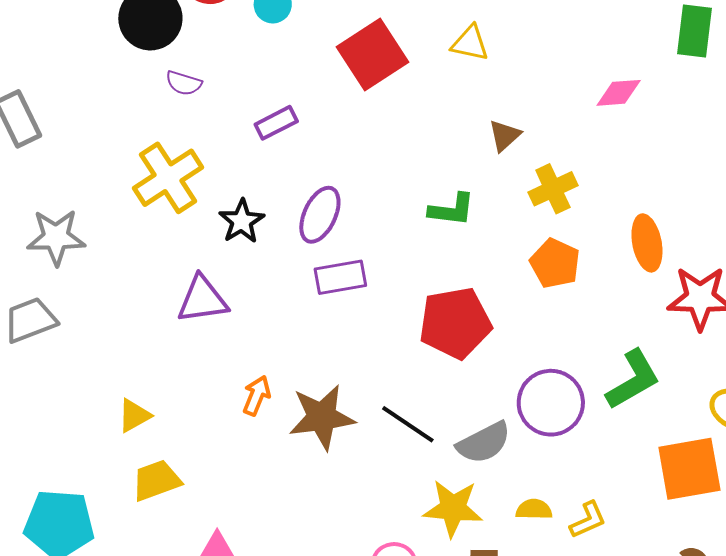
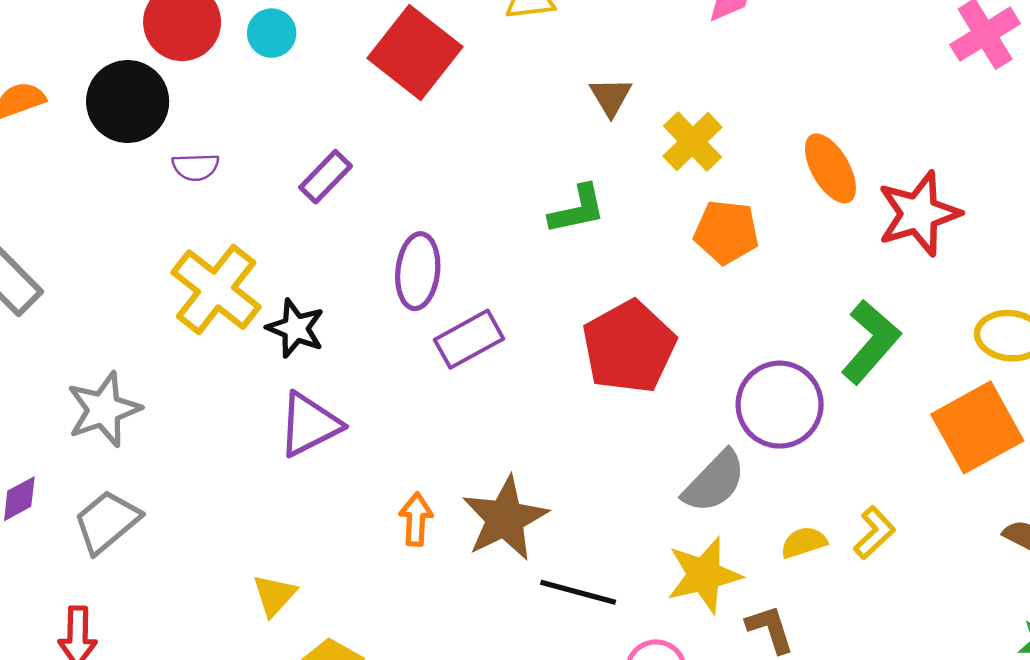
black star: (242, 221) -> (296, 328), moved
black line: (408, 424) -> (578, 592), moved

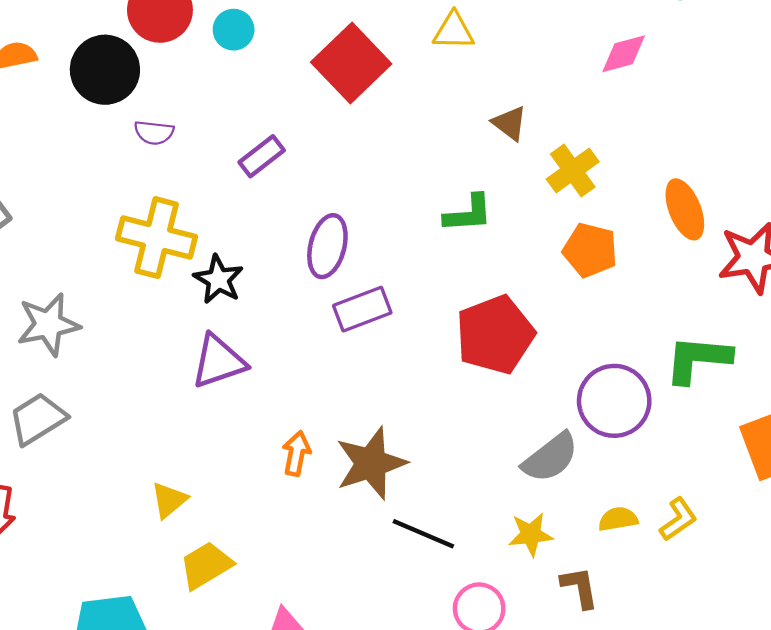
brown triangle: (611, 97) -> (510, 123), turned -30
yellow cross: (216, 290) -> (157, 238), turned -32
green L-shape: (871, 342) -> (698, 359), turned -134
yellow star: (704, 575) -> (531, 534), size x0.7

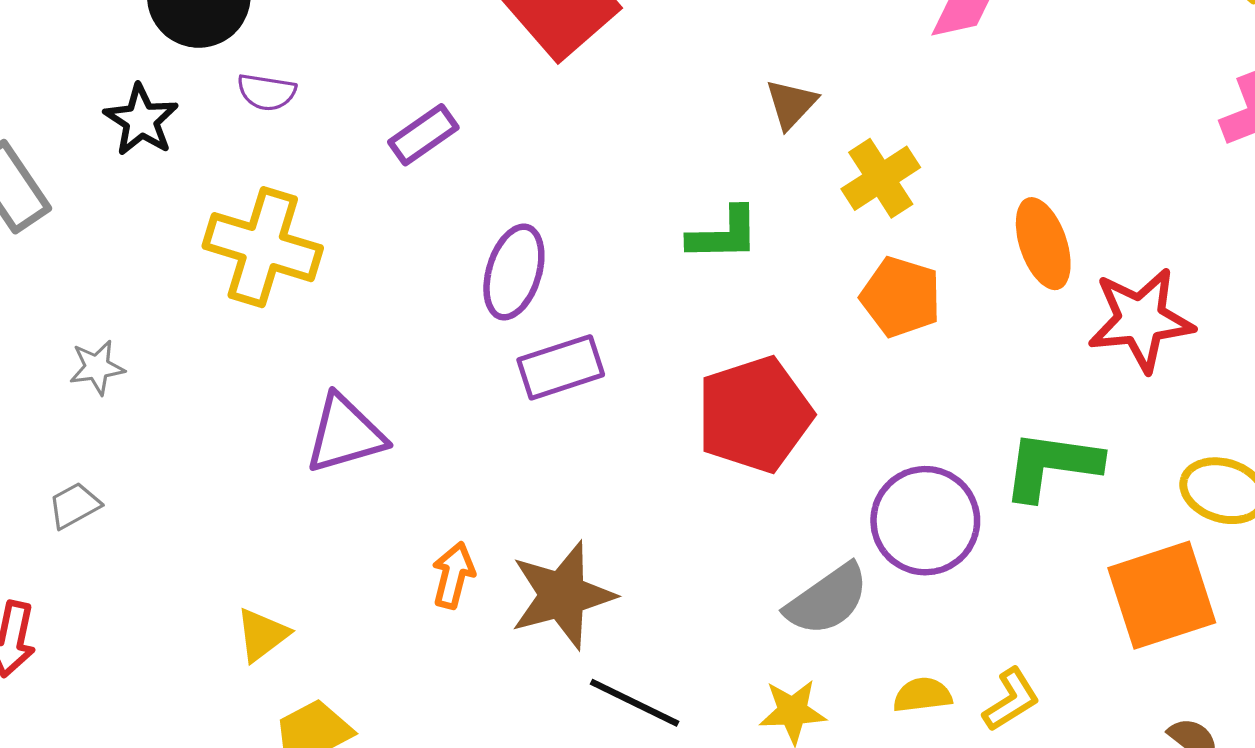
brown triangle: (510, 123) -> (791, 104), turned 33
black star: (218, 279) -> (141, 120), moved
gray star: (48, 324) -> (97, 367), size x0.6
gray trapezoid: (38, 419) -> (74, 505), size x0.6

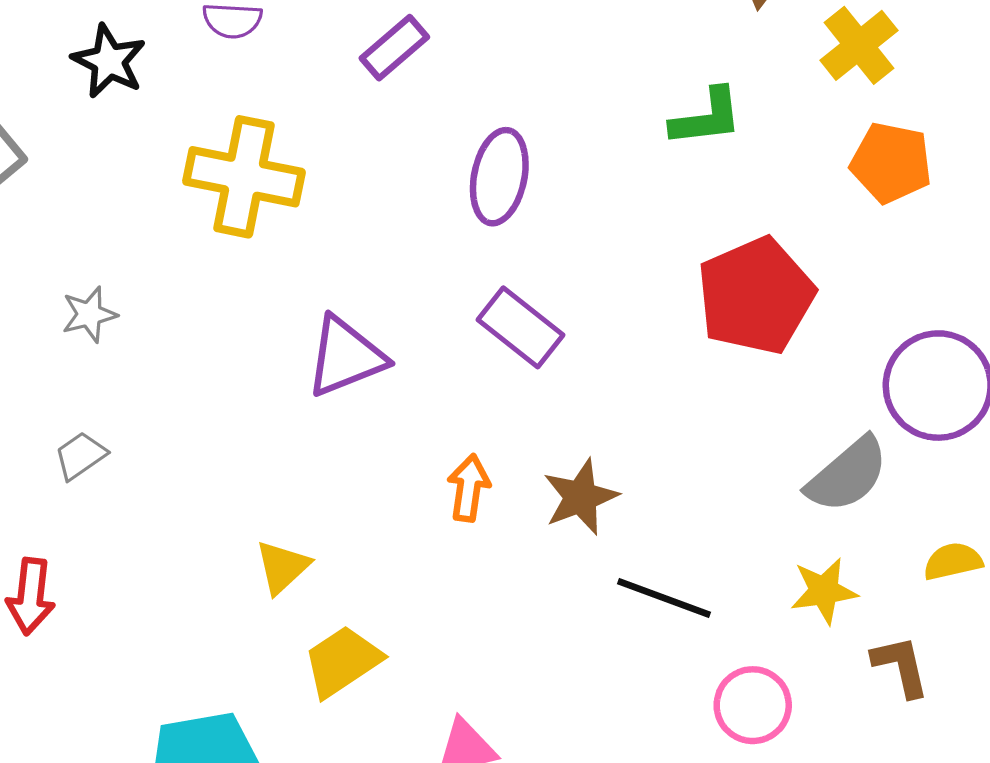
purple rectangle: (561, 367) -> (520, 327), moved, turned 62
brown star: (562, 595) -> (581, 497), size x0.7

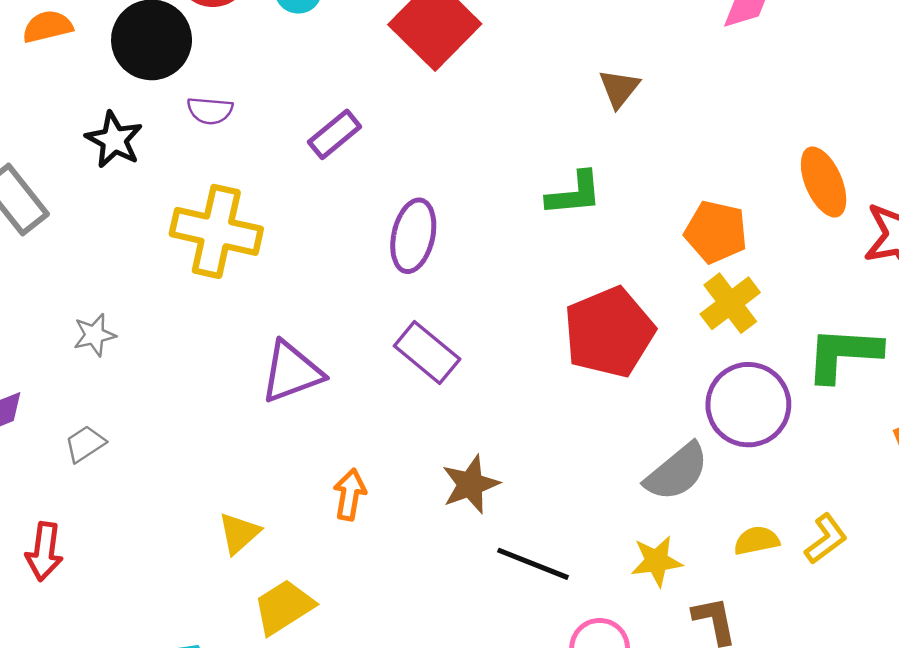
yellow cross: (859, 45) -> (730, 303), moved
orange arrow: (469, 488) -> (350, 495), moved

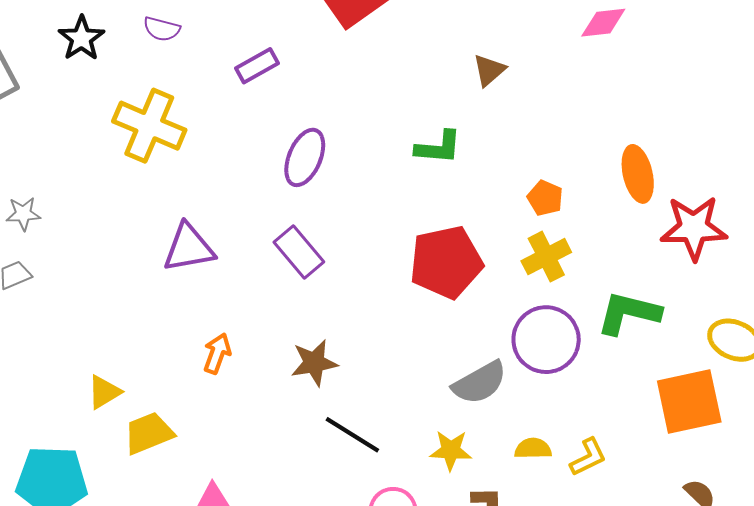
orange pentagon: (716, 232) -> (545, 198), size x0.7
gray star: (94, 335) -> (23, 214), moved
yellow triangle: (239, 533) -> (104, 392), moved

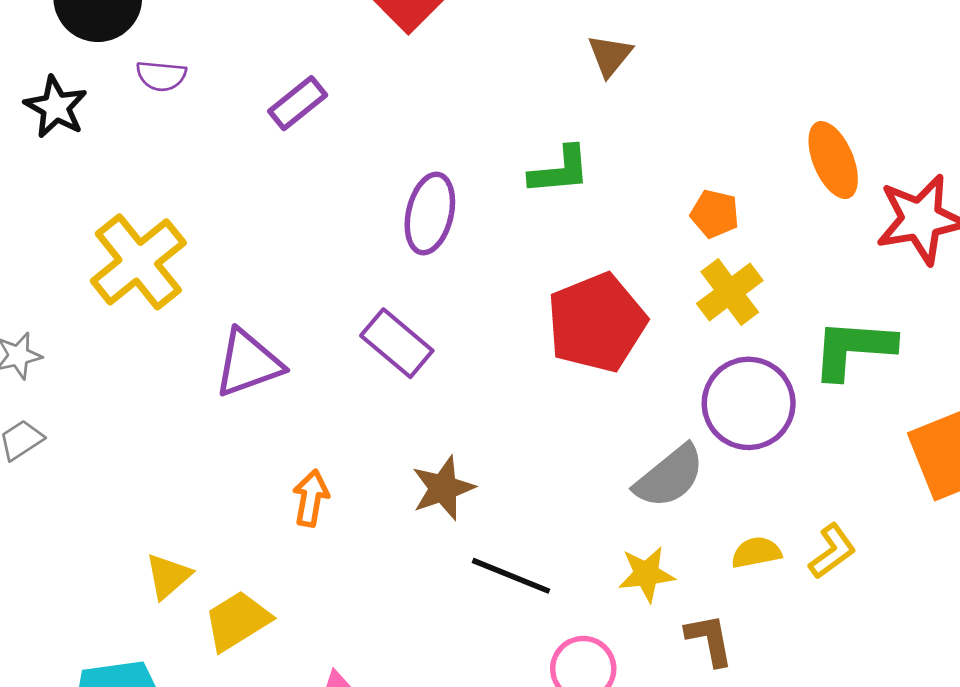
yellow cross: (149, 126) -> (138, 262), moved, turned 38
purple ellipse: (305, 157) -> (430, 213), moved

